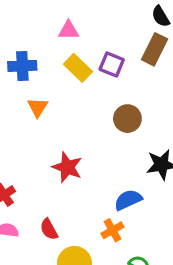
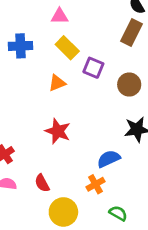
purple square: (112, 65) -> (93, 68), moved
orange triangle: (38, 107) -> (57, 83), moved, turned 36
brown circle: (127, 119) -> (129, 85), moved

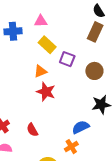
blue cross: (21, 46) -> (13, 31), moved
red star: (58, 131) -> (46, 92), moved
red semicircle: (42, 183) -> (32, 130), moved

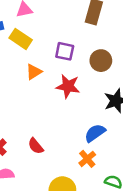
yellow rectangle: (47, 45) -> (21, 39), moved
red star: (46, 92) -> (68, 86), moved

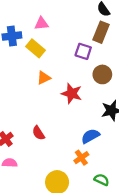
purple square: (65, 51) -> (83, 51), moved
red semicircle: (36, 146) -> (38, 133), moved

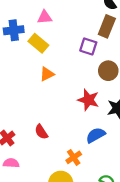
red star: (72, 93) -> (88, 100), moved
orange cross: (81, 158) -> (74, 157), moved

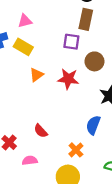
red star: (88, 100) -> (68, 79), moved
blue semicircle: (96, 135) -> (93, 125), turned -30
pink semicircle: (11, 163) -> (30, 160), moved

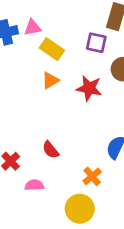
pink triangle: (25, 21) -> (33, 27), moved
yellow rectangle: (23, 47) -> (52, 49), moved

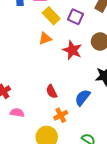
purple square: (96, 43) -> (76, 17), moved
red semicircle: (51, 150) -> (52, 91), moved

